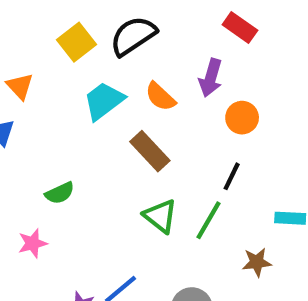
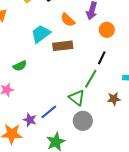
cyan trapezoid: (104, 101) -> (41, 34), moved
brown rectangle: (150, 151) -> (63, 46), turned -54
green triangle: (160, 216) -> (77, 98), moved

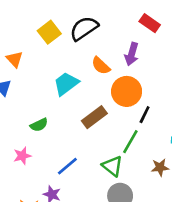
orange circle: (107, 30) -> (127, 91), moved, size x1.5
brown rectangle: (63, 46) -> (94, 117), moved, turned -30
blue line: (49, 112) -> (67, 166), moved

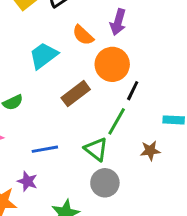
blue line: (67, 166) -> (45, 149), turned 30

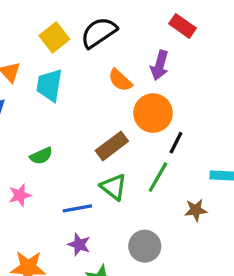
cyan trapezoid: (43, 56) -> (49, 85), moved, turned -44
green triangle: (96, 149) -> (114, 187), moved
purple star: (27, 181) -> (79, 245), moved

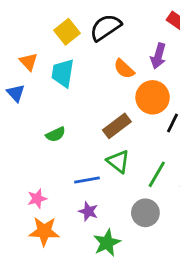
green line: (158, 177) -> (157, 174), moved
pink star: (20, 195) -> (37, 199), moved

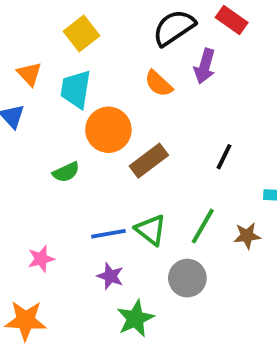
black semicircle: (105, 27) -> (174, 28), moved
orange circle: (153, 97) -> (108, 130), moved
green triangle: (118, 161) -> (151, 230), moved
orange star: (44, 231) -> (26, 320), moved

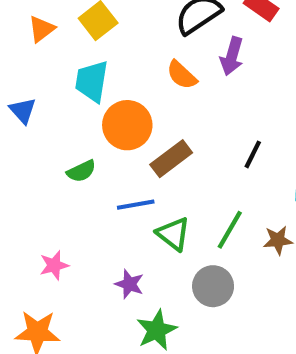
orange triangle: (29, 74) -> (42, 29), moved, turned 36
blue line: (108, 234) -> (136, 205), moved

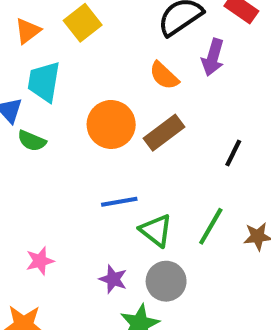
cyan trapezoid: (92, 81) -> (44, 82), moved
brown rectangle: (171, 159) -> (164, 133), moved
green semicircle: (81, 171) -> (32, 141), moved, turned 48
gray circle: (213, 286) -> (166, 281), moved

